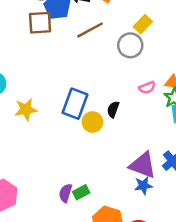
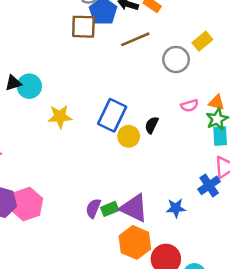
yellow rectangle: (143, 24) -> (202, 41), moved
purple triangle: (143, 165) -> (134, 208), moved

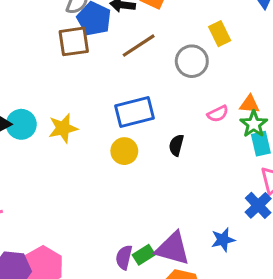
yellow rectangle: (202, 41) -> (220, 34), turned -66
blue rectangle: (112, 115) -> (135, 112), moved, turned 60
yellow star: (60, 117) -> (63, 128), moved
yellow circle: (129, 136) -> (124, 151), moved

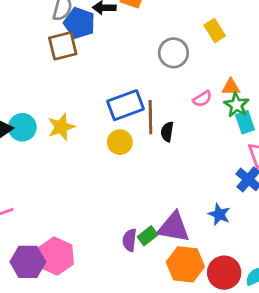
yellow rectangle: (220, 34) -> (215, 30), moved
brown line: (139, 46) -> (150, 117), moved, turned -52
blue star: (223, 240) -> (219, 214), turned -30

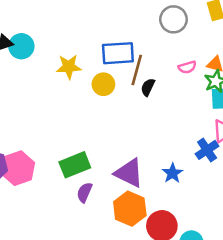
yellow star: (61, 127) -> (69, 67), moved
green rectangle: (148, 236) -> (75, 165), moved, size x1.6
purple semicircle: (130, 240) -> (85, 192), moved

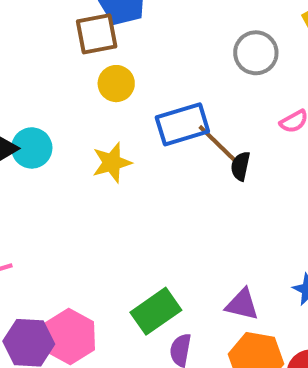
brown line: (137, 70) -> (217, 144), turned -48
yellow circle: (103, 84) -> (116, 84), moved
purple triangle: (129, 173) -> (242, 305), size x0.7

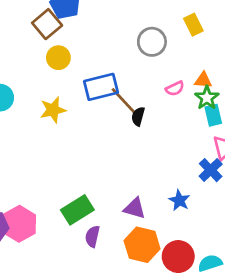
brown square: (97, 34) -> (47, 24), turned -32

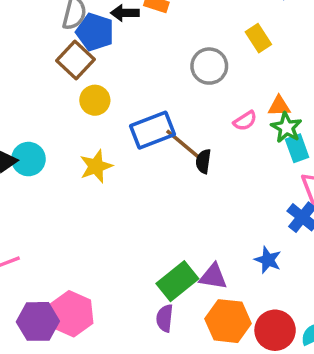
green rectangle: (77, 210) -> (177, 281), moved

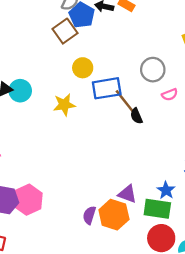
gray circle: (209, 66) -> (153, 70), moved
yellow circle: (95, 100) -> (83, 68), moved
black semicircle: (203, 161) -> (136, 116), turned -42
green rectangle: (177, 281) -> (157, 209), moved, turned 36
orange hexagon: (228, 321) -> (114, 215), moved

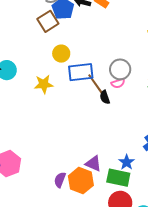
gray circle: (153, 70) -> (120, 69), moved
pink semicircle: (170, 95) -> (118, 83), moved

